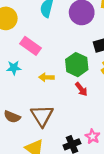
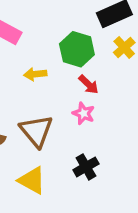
pink star: (93, 136) -> (84, 113), moved

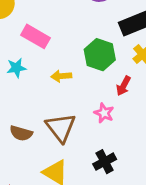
red arrow: (88, 84) -> (123, 86), moved, turned 72

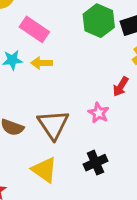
green hexagon: (100, 55) -> (99, 21), moved
yellow arrow: (61, 76) -> (42, 63), moved

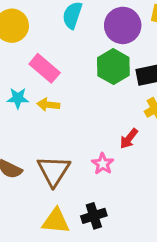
yellow triangle: (44, 170) -> (56, 221), moved, turned -36

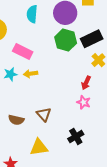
pink star: (103, 164) -> (84, 102), moved
brown triangle: (54, 171) -> (44, 114), size x0.7
yellow triangle: (56, 221) -> (39, 147), moved

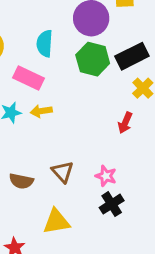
cyan semicircle: (32, 14) -> (45, 44), moved
pink star: (84, 102) -> (106, 176), moved

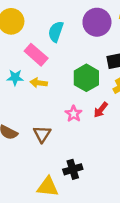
green hexagon: (93, 59) -> (86, 78), moved
pink star: (106, 176) -> (74, 114), moved
yellow triangle: (56, 222) -> (48, 187), moved

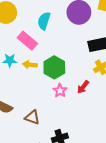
green hexagon: (86, 78) -> (54, 67), moved
brown triangle: (42, 134) -> (32, 117), moved, turned -42

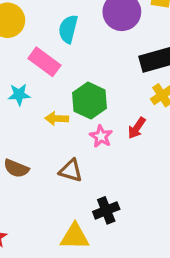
yellow arrow: (30, 65) -> (57, 119), moved
brown triangle: (32, 117) -> (71, 170), moved

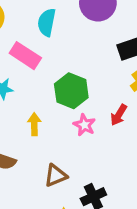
yellow arrow: (57, 119) -> (34, 124), moved, turned 90
brown triangle: (71, 170) -> (56, 175), moved, turned -35

